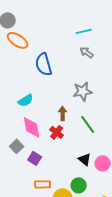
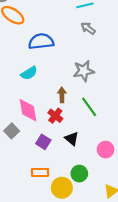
blue semicircle: (44, 64) -> (41, 41), turned 100
cyan semicircle: (26, 100) -> (29, 73), moved
purple square: (35, 158) -> (43, 142), moved
black triangle: (85, 159) -> (72, 139), moved

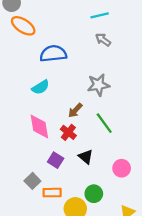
brown arrow: (62, 95) -> (75, 110), turned -136
gray square: (12, 131) -> (32, 181), moved

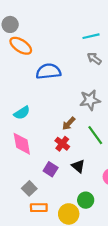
cyan semicircle: (41, 87) -> (22, 113), moved
pink diamond: (39, 127) -> (22, 144), moved
orange rectangle: (52, 193) -> (39, 208), moved

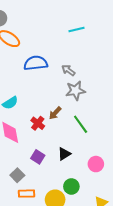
gray arrow: (94, 59) -> (68, 70), moved
red cross: (62, 144) -> (38, 123), moved
black triangle: (78, 166) -> (64, 154), turned 48

